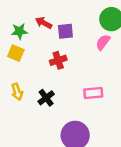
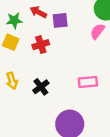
red cross: (58, 60) -> (41, 45), moved

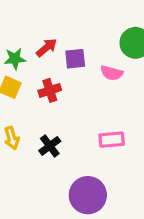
red arrow: (38, 12) -> (47, 48), turned 112
pink semicircle: (97, 31) -> (112, 73), moved, turned -112

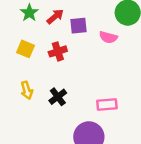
green star: (15, 59) -> (29, 13), moved, turned -30
pink rectangle: (112, 140) -> (107, 105), moved

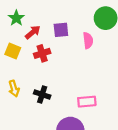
red arrow: (55, 17) -> (33, 32), moved
pink semicircle: (108, 37) -> (88, 40), turned -112
black cross: (58, 97) -> (42, 94), turned -35

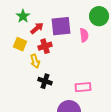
purple square: (61, 30) -> (61, 26), size x1.5
yellow arrow: (14, 89) -> (35, 61), moved

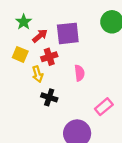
pink semicircle: (84, 35) -> (79, 73), moved
pink rectangle: (83, 87) -> (104, 107), moved, turned -35

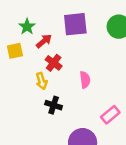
purple square: (68, 33) -> (75, 24), moved
yellow square: (20, 54) -> (15, 51), moved, turned -35
red cross: (49, 57) -> (54, 63), turned -35

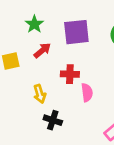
green star: (27, 27) -> (34, 24), moved
red cross: (54, 63) -> (70, 74), moved, turned -35

